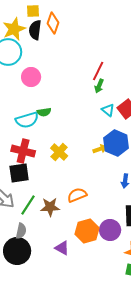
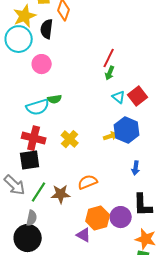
black semicircle: (35, 30) -> (47, 29), moved
purple triangle: (62, 248) -> (84, 235), moved

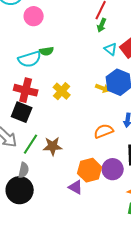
yellow arrow: (111, 136) -> (103, 88), turned 40
black square: (30, 160) -> (22, 112), turned 30
orange semicircle: (88, 182) -> (104, 131), moved

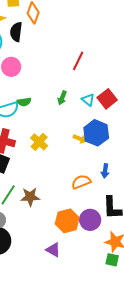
green arrow: (102, 25) -> (62, 98), moved
purple triangle: (76, 187) -> (53, 250), moved

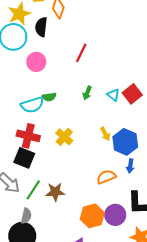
red line: (78, 61) -> (81, 53), moved
blue hexagon: (96, 133) -> (125, 142), moved
yellow arrow: (80, 139) -> (105, 134), turned 40

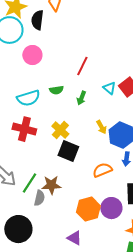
red line: (81, 53) -> (82, 66), moved
green arrow: (87, 93) -> (81, 98), moved
green semicircle: (49, 97) -> (56, 90), moved
black square: (24, 158) -> (68, 151), moved
gray semicircle: (26, 216) -> (39, 198), moved

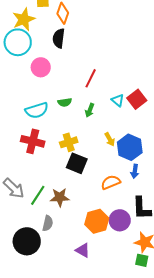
black semicircle: (37, 20) -> (59, 38), moved
yellow cross: (60, 130) -> (69, 142), turned 30
gray semicircle: (39, 198) -> (48, 223), moved

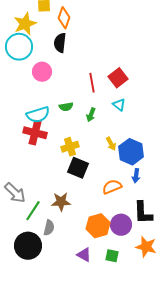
red line: (91, 78) -> (92, 83), turned -36
red square: (137, 99) -> (118, 78), moved
red cross: (33, 141) -> (35, 133), moved
green line: (38, 195) -> (33, 211), moved
green square: (142, 260) -> (112, 256), moved

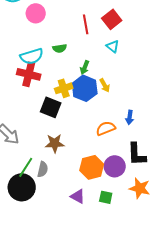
green arrow: (91, 115) -> (85, 67), moved
blue hexagon: (131, 152) -> (85, 88), moved
black square: (78, 168) -> (51, 107), moved
green line: (33, 211) -> (26, 167), moved

